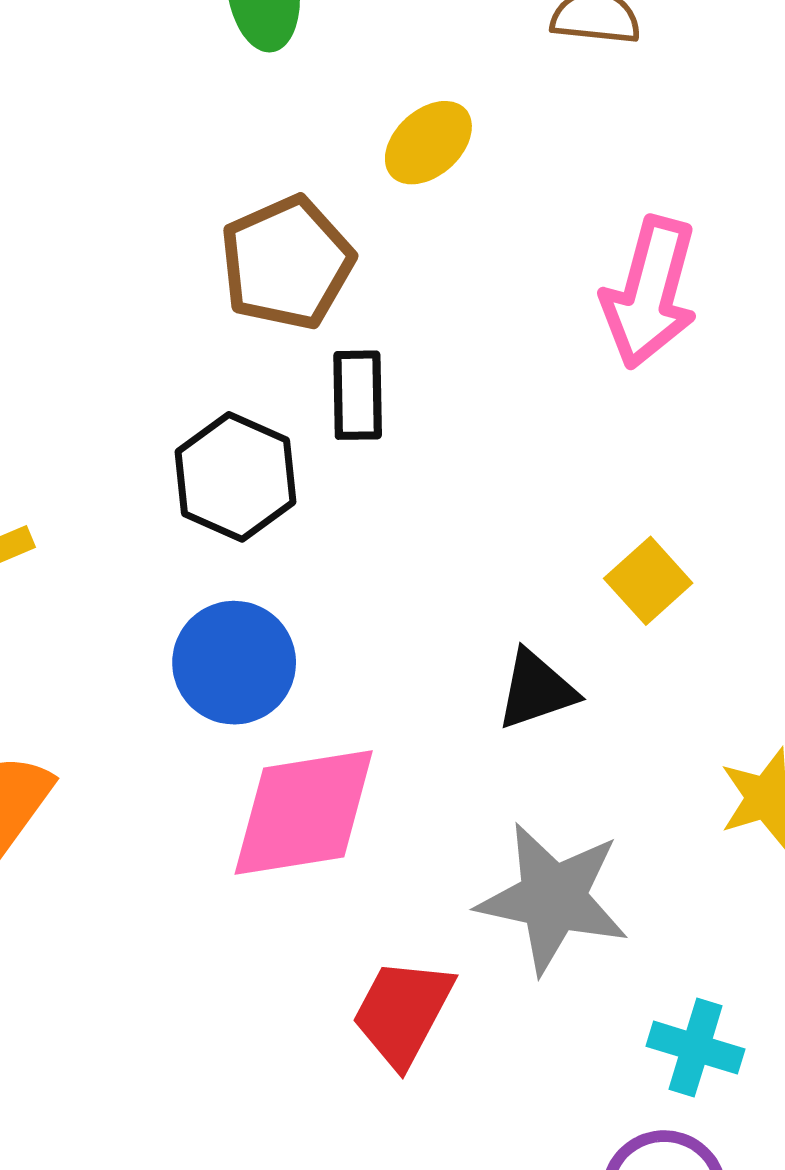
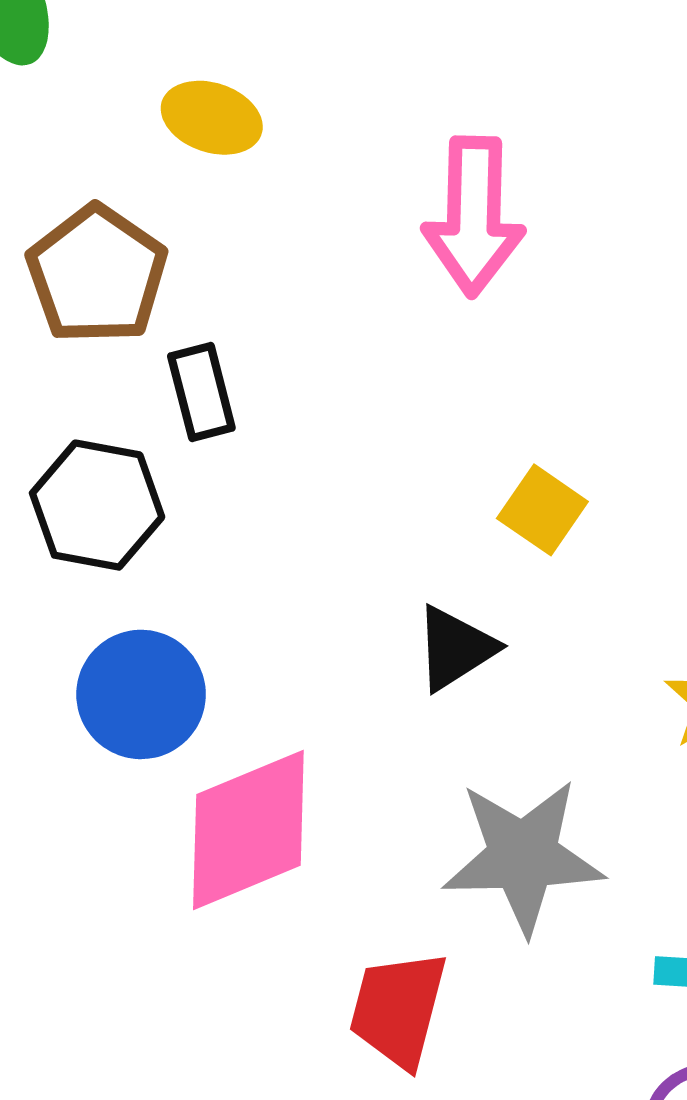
yellow ellipse: (428, 143) -> (212, 118), turned 74

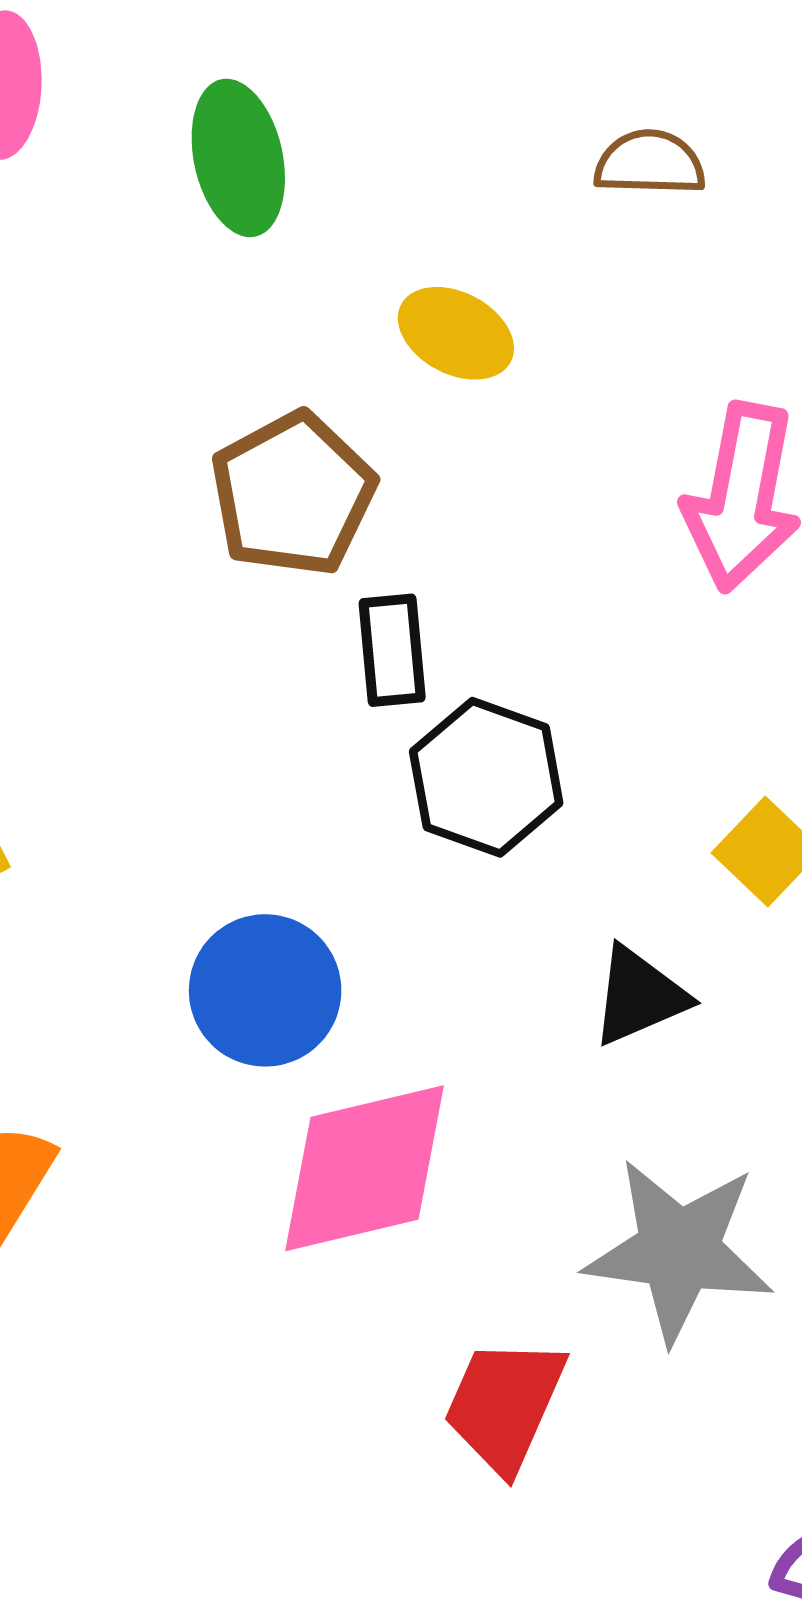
black hexagon: (97, 505) -> (486, 777), moved

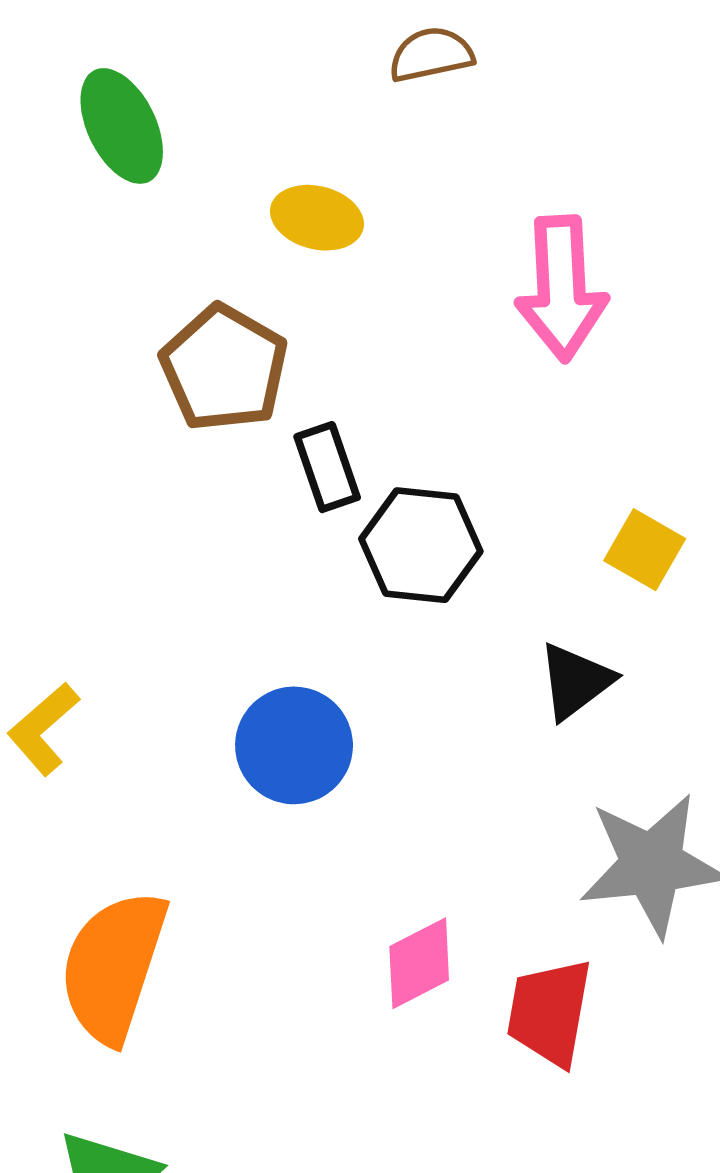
pink diamond: (364, 1168) -> (419, 963), moved, size x0.6

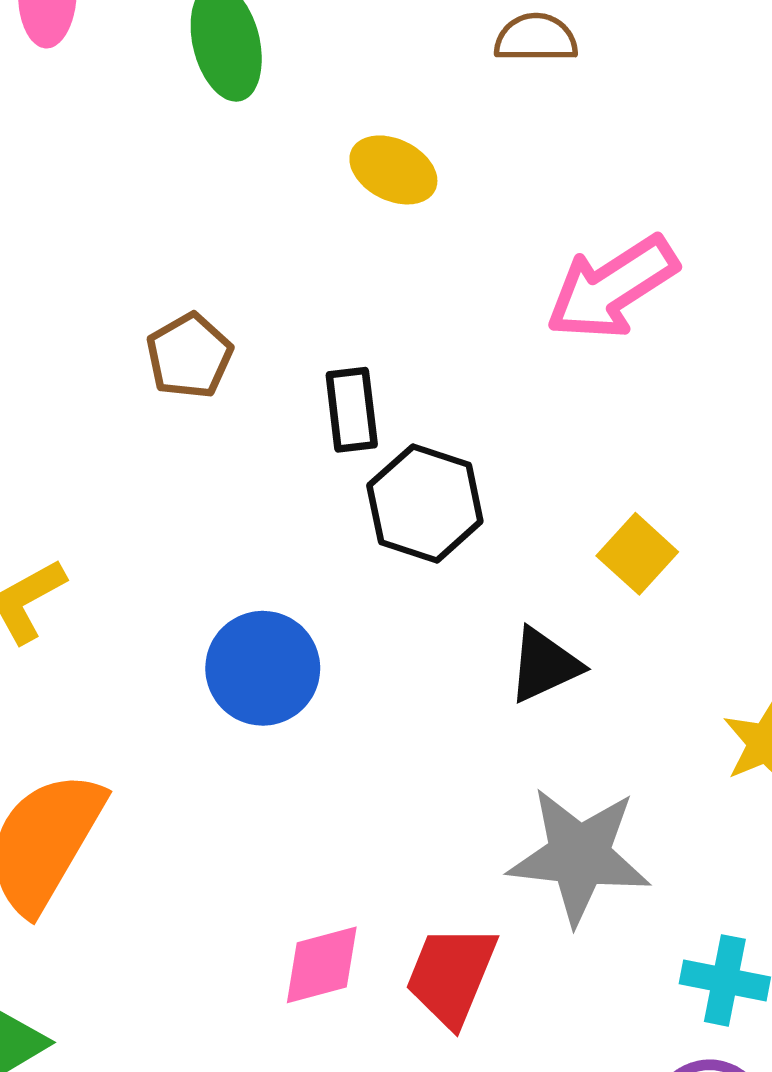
pink arrow: (561, 288) -> (612, 288), turned 48
brown pentagon: (224, 368) -> (189, 356), moved, size x0.7
pink diamond: (419, 963) -> (322, 965), moved

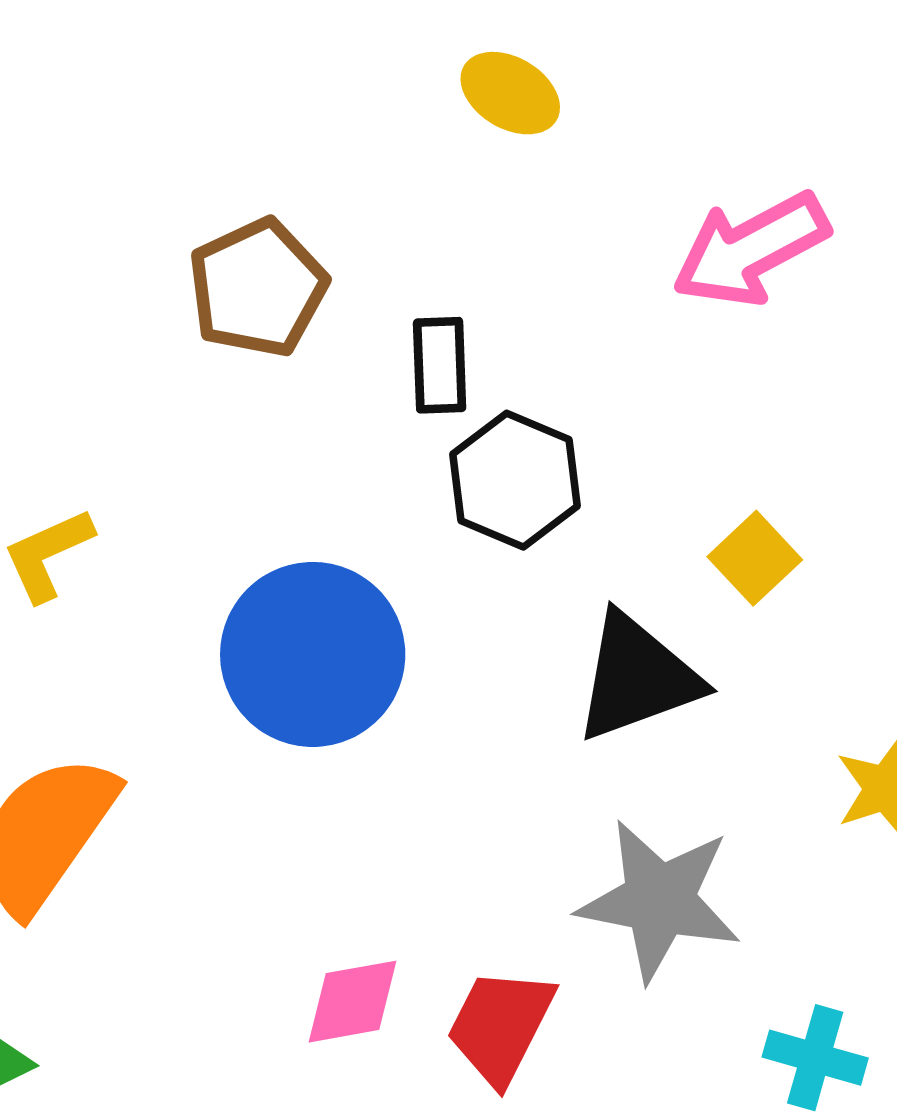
brown pentagon: (189, 356) -> (258, 288), size x1.4
black triangle: (544, 665) -> (637, 677), size x1.5
blue circle: (263, 668) -> (313, 654), size x1.4

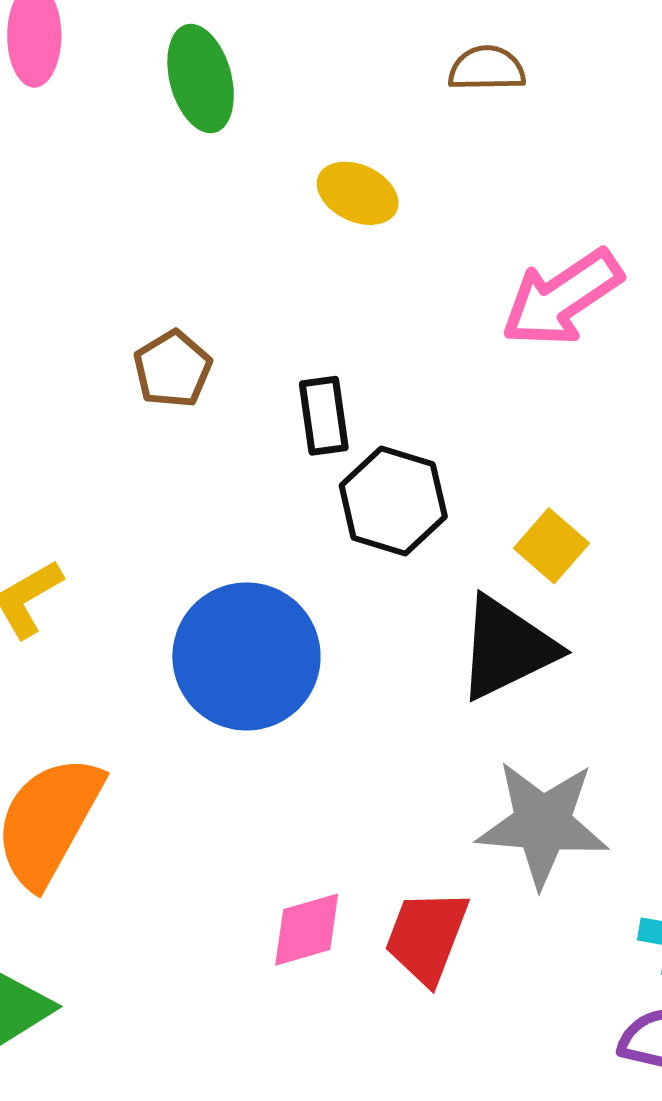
brown pentagon: (258, 288) -> (172, 369), size x0.7
yellow square: (755, 558) -> (551, 546), moved

